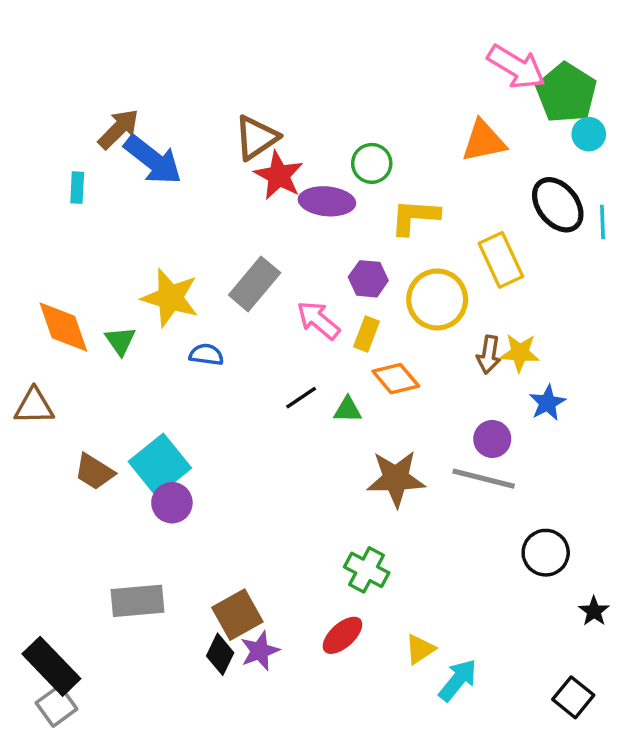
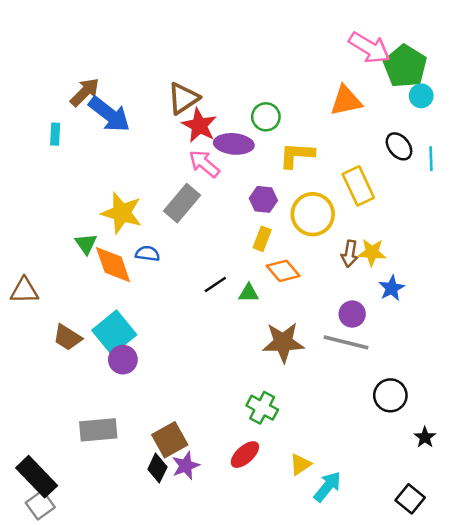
black ellipse: (558, 205) -> (399, 146), size x0.7
pink arrow: (318, 320) -> (204, 164), moved
orange diamond: (63, 327) -> (113, 265), moved

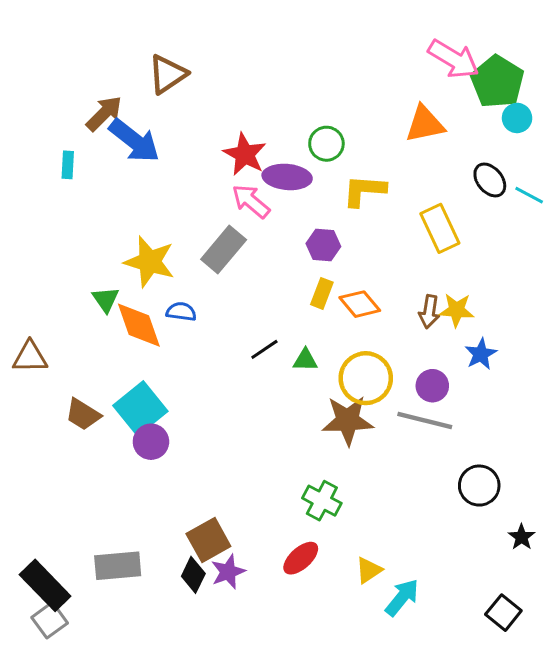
brown triangle: (183, 98) -> (168, 74), moved
cyan line: (431, 159) -> (529, 195), turned -60
yellow circle: (313, 214) -> (366, 378), moved
orange diamond: (283, 271) -> (360, 304), moved
gray rectangle: (98, 430) -> (118, 566), moved

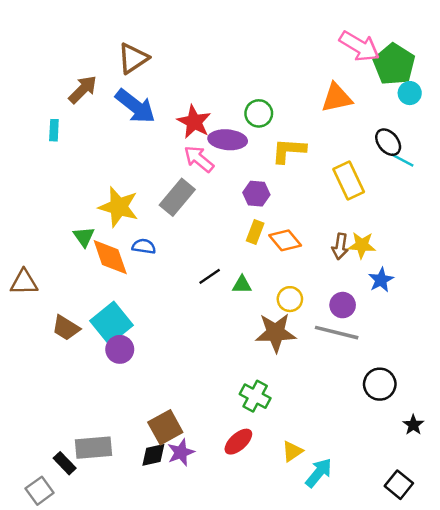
blue arrow: (134, 141) -> (135, 106), moved
cyan line: (529, 195) -> (403, 160), moved
yellow circle: (366, 378) -> (290, 299), size x0.6
black diamond: (193, 575) -> (153, 455), turned 52
black rectangle: (45, 585) -> (65, 463), moved, size x0.6

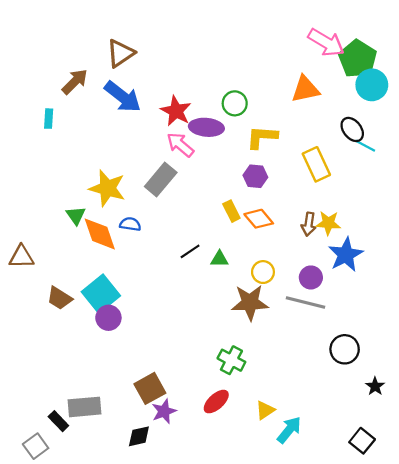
cyan circle: (410, 93) -> (372, 85), size x1.5
purple hexagon: (256, 194) -> (255, 176), moved
yellow rectangle: (255, 232) -> (231, 211), turned -48
blue star: (381, 280) -> (346, 255), size x1.5
black diamond: (153, 455) -> (139, 436), moved

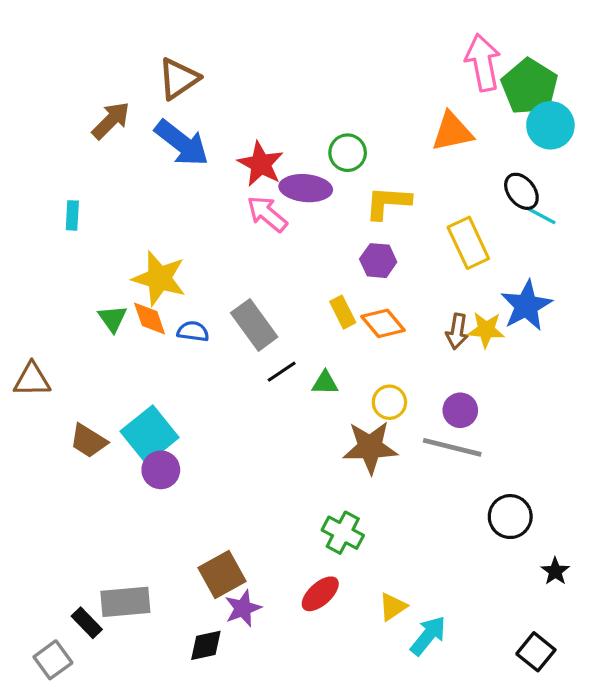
pink arrow: (326, 42) -> (483, 63), turned -132
cyan rectangle: (49, 119) -> (72, 215), moved
gray rectangle: (161, 180) -> (254, 325), moved, turned -76
orange diamond: (100, 234) -> (150, 319), moved, size x0.7
blue star: (346, 255) -> (526, 306), moved

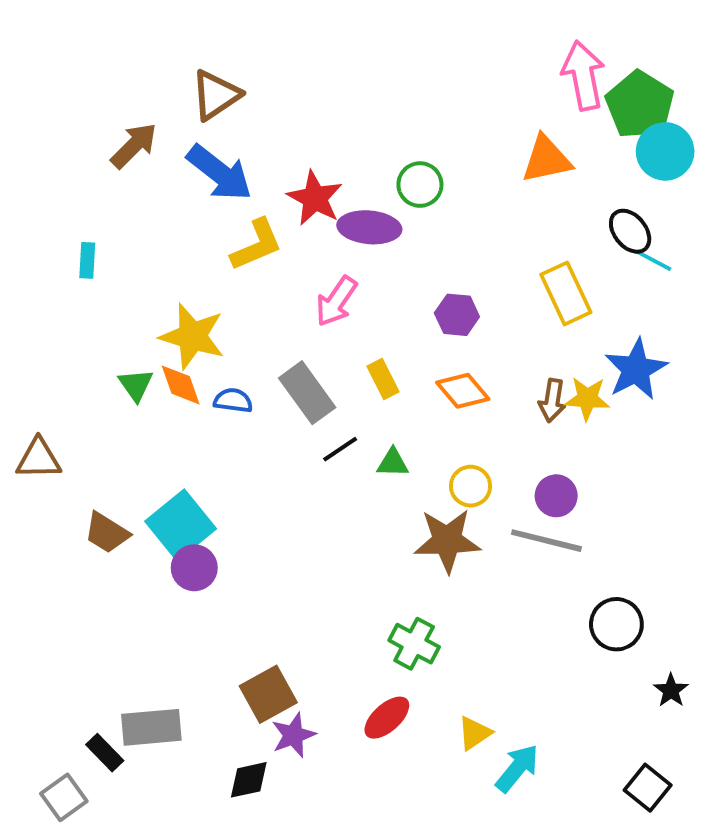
yellow L-shape: (388, 203) -> (257, 245), moved, turned 153
pink arrow: (267, 214) -> (336, 301), moved, turned -96
yellow rectangle: (343, 312) -> (383, 379), moved

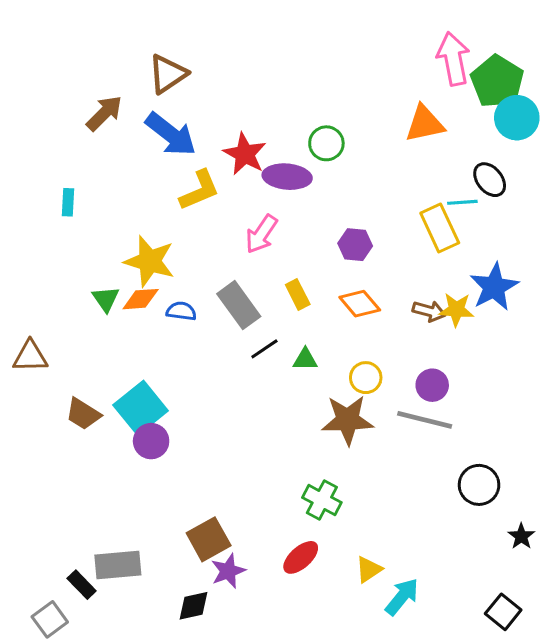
cyan line: (653, 260) -> (462, 202), moved, turned -32
orange diamond: (181, 385) -> (141, 299), turned -75
brown arrow: (552, 400) -> (429, 311), turned -84

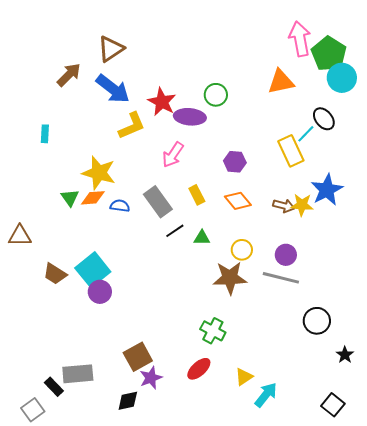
cyan line: (462, 202) -> (306, 134), turned -42

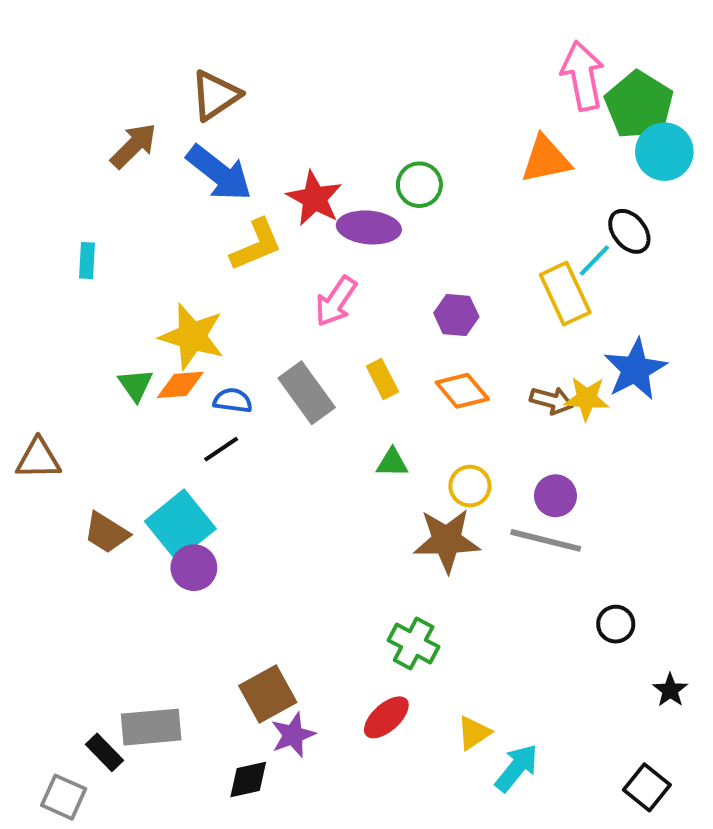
black line: (175, 231) -> (221, 449), moved
black circle: (317, 321) -> (616, 624), size x0.7
gray square: (33, 410) -> (64, 797), turned -30

